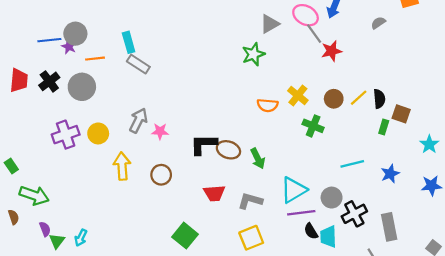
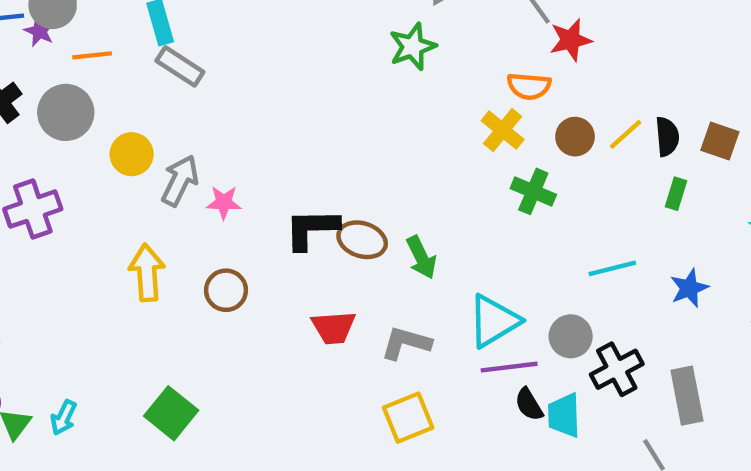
orange semicircle: (268, 105) -> (529, 86), moved
brown square: (401, 114) -> (720, 141), moved
yellow circle: (98, 133) -> (132, 154), moved
green square: (185, 236) -> (171, 413), moved

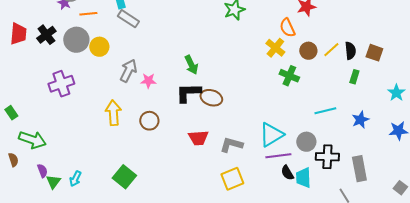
orange semicircle: (529, 86) -> (287, 28), turned 60
yellow circle: (132, 154) -> (99, 47), moved
green arrow: (421, 257) -> (191, 65), moved
black cross: (617, 369) -> (327, 157), turned 30

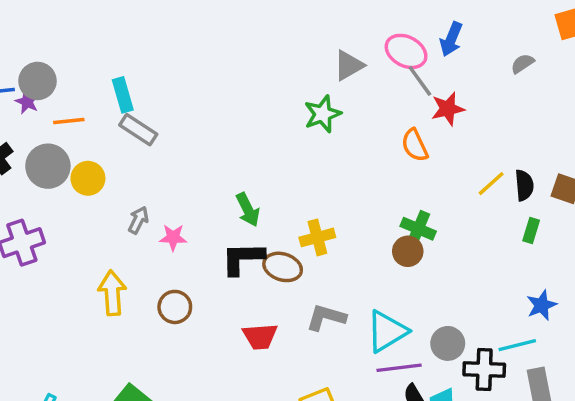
yellow cross: (275, 48) -> (317, 237), moved, turned 36
brown circle: (308, 51) -> (408, 251), moved
gray arrow: (128, 71) -> (138, 220), size x0.7
cyan line: (325, 111) -> (517, 345), moved
gray L-shape: (231, 145) -> (326, 317), moved

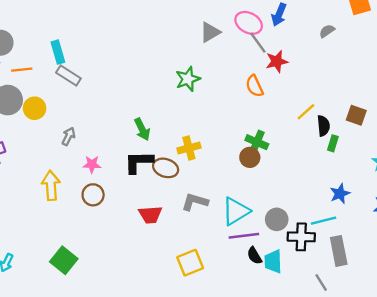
green star: (323, 114) -> (188, 79), moved
black semicircle: (524, 185) -> (323, 126), moved
pink star: (173, 237) -> (92, 164), moved

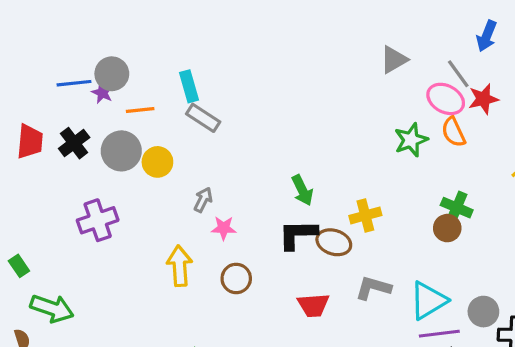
pink ellipse: (249, 23) -> (446, 99), moved
green star: (188, 79) -> (411, 140), moved
pink star: (92, 164) -> (224, 228), moved

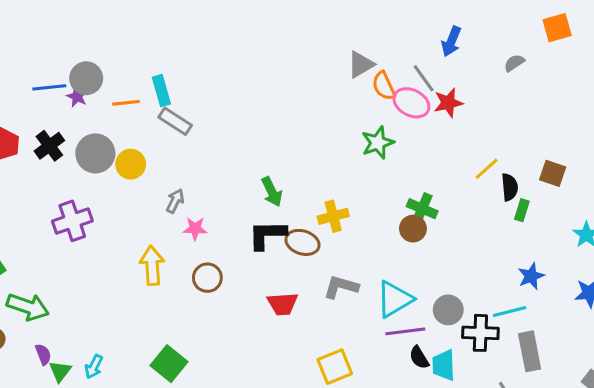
orange line: (140, 110) -> (126, 103), moved
orange semicircle: (454, 132) -> (384, 86), moved

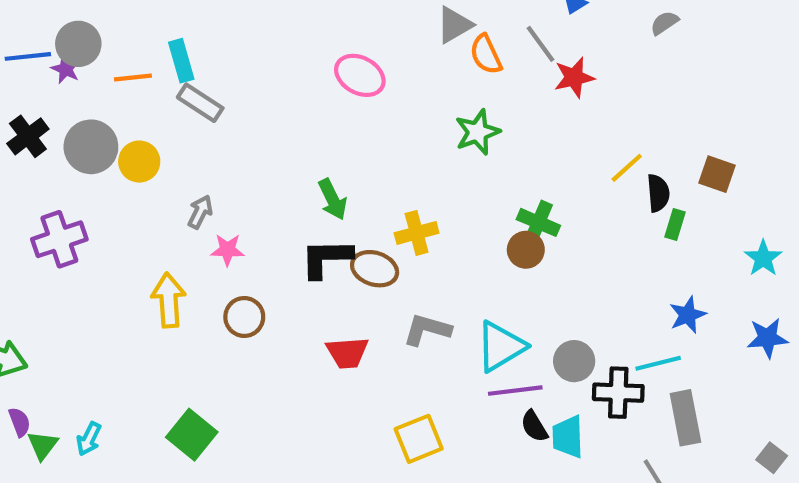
pink ellipse: (411, 103) -> (360, 75), moved

